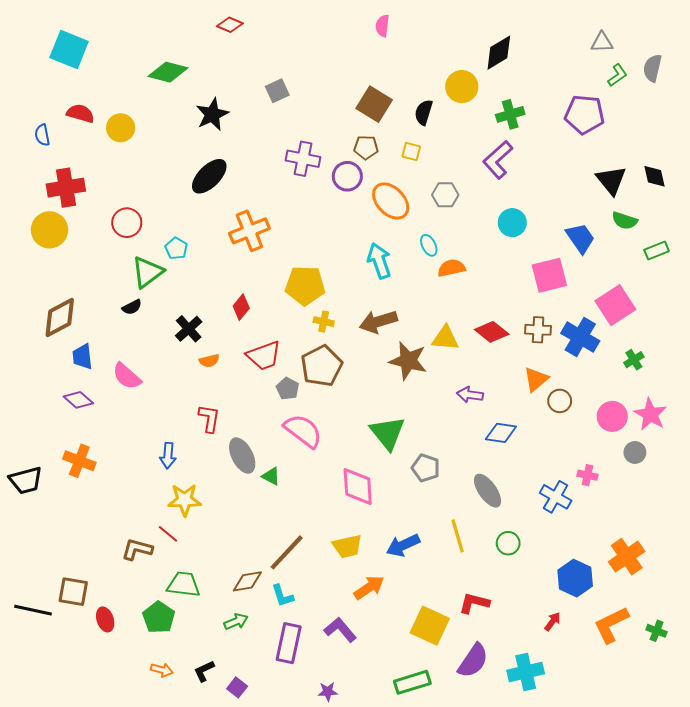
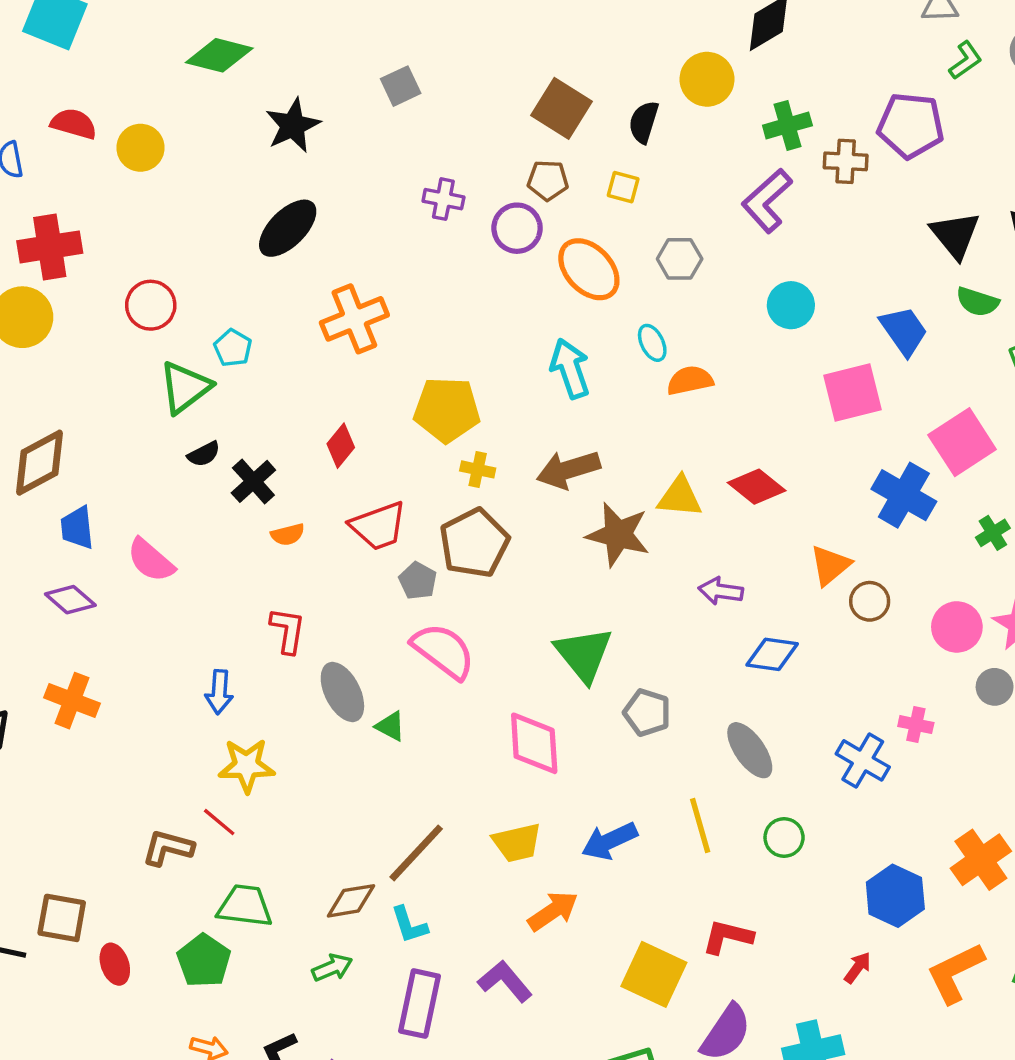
purple cross: (303, 159) -> (443, 199), size x0.7
black semicircle: (132, 307) -> (204, 454), moved
brown cross: (538, 330) -> (846, 161), moved

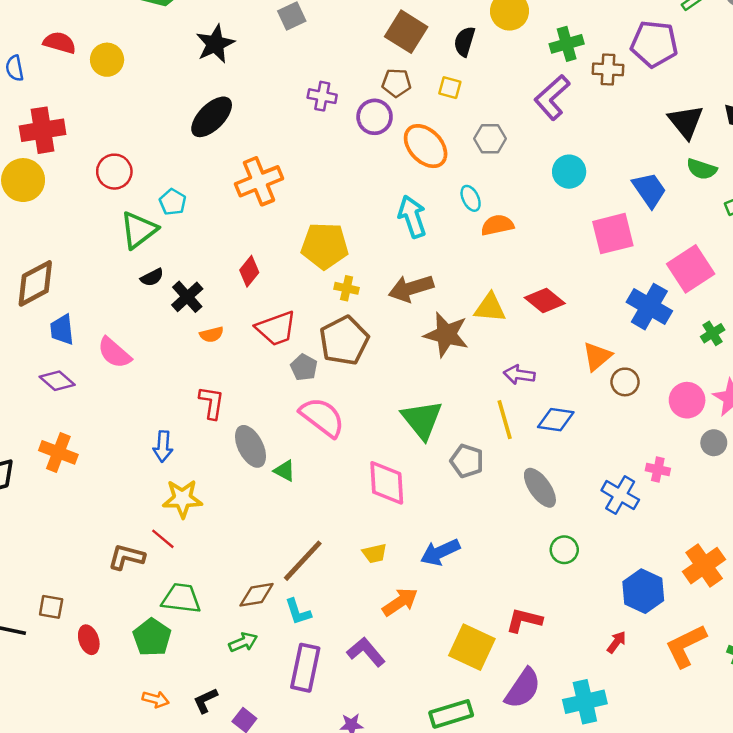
yellow line: (700, 826) -> (505, 420), moved
yellow trapezoid: (517, 843) -> (375, 553), size x0.7
brown square: (62, 918) -> (51, 607), size x0.7

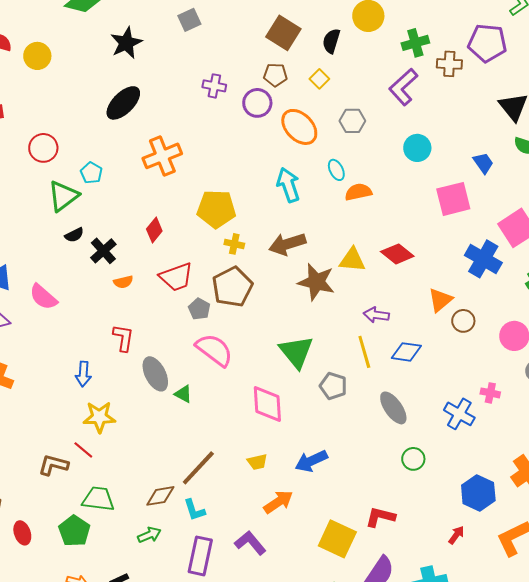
yellow square: (450, 88) -> (319, 79), turned 30
blue trapezoid: (649, 190) -> (483, 163), size x0.7

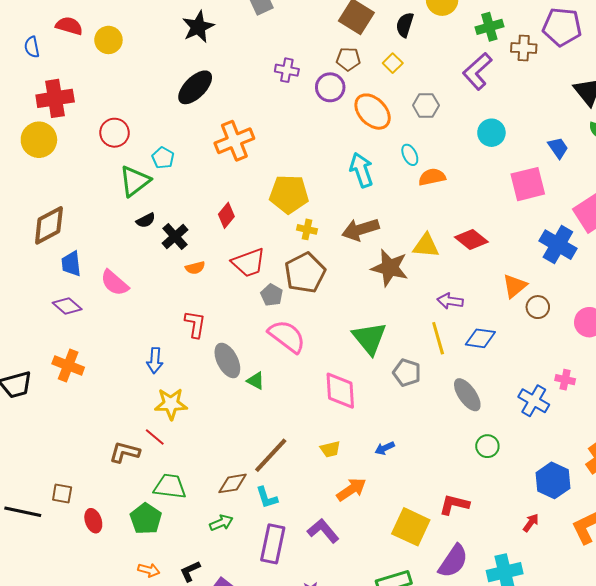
blue arrow: (311, 461) -> (385, 448), size x0.6

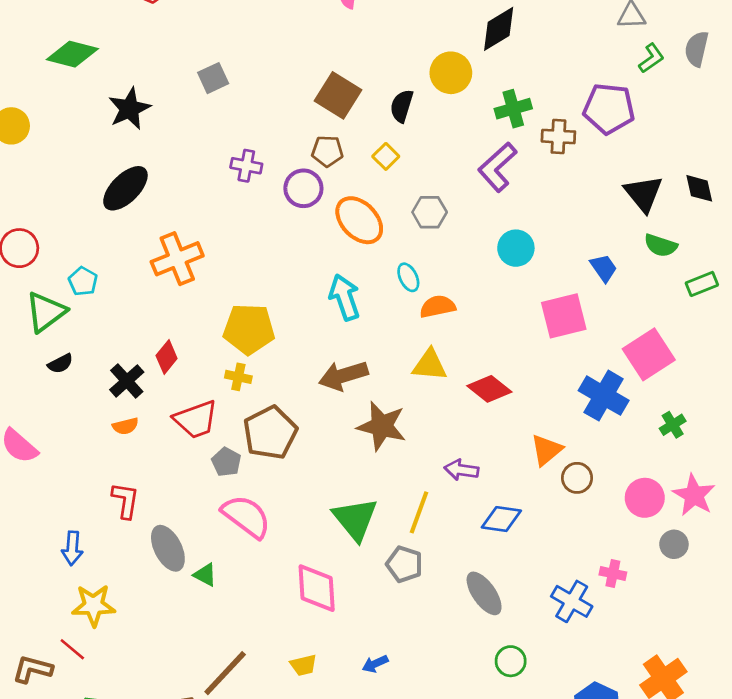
yellow cross: (307, 229) -> (238, 377), moved
black cross: (175, 236) -> (127, 381), moved
yellow triangle: (426, 246) -> (430, 365), moved
yellow line: (438, 338) -> (419, 512), moved, turned 36

